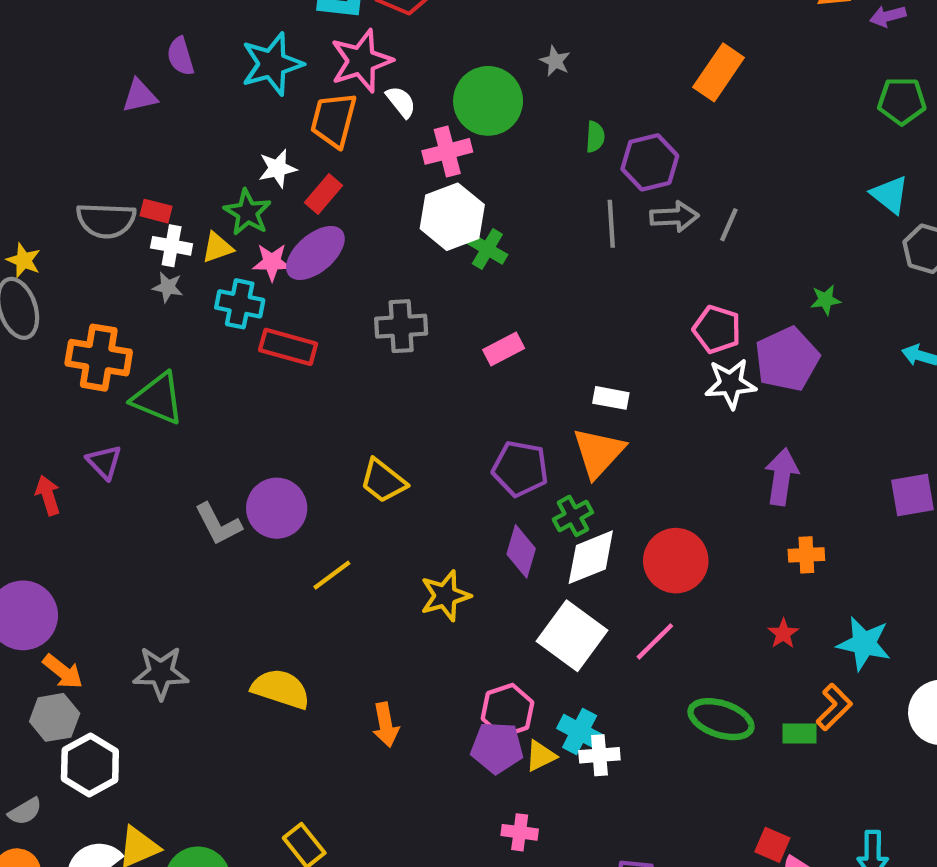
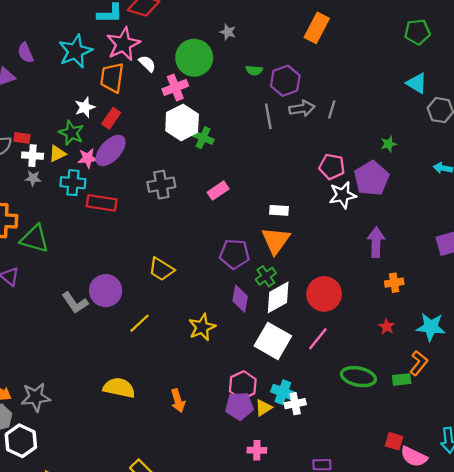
green semicircle: (595, 137) -> (254, 70), turned 98
gray star: (161, 673) -> (36, 397), moved

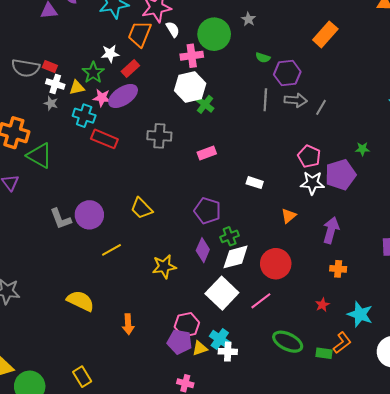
orange triangle: (276, 240) -> (289, 216), moved, size x0.6

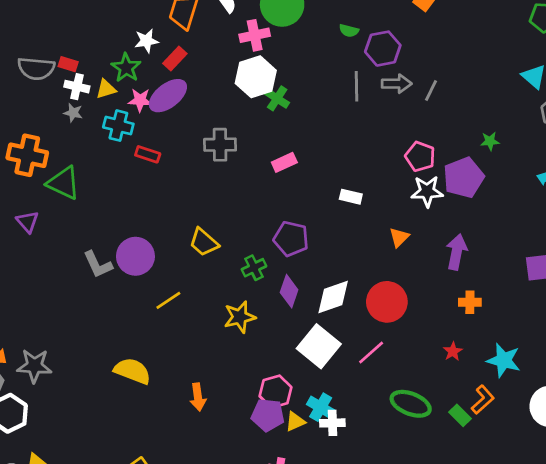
red rectangle: (104, 139) -> (148, 154), size x0.7
green cross: (230, 236) -> (254, 268), moved
green rectangle: (324, 353) -> (460, 415), turned 42

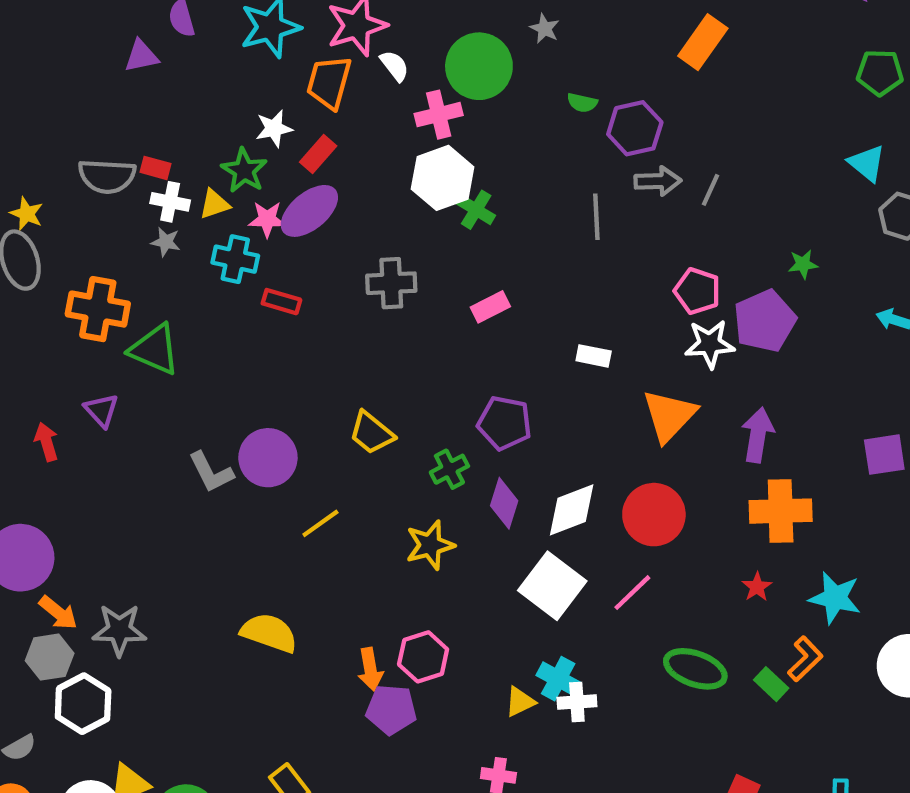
gray line: (356, 86) -> (596, 217), moved
orange triangle: (399, 237) -> (669, 415), size x1.8
orange cross: (470, 302) -> (781, 511), size x1.8
pink hexagon: (276, 392) -> (423, 657), moved
purple pentagon: (268, 415) -> (391, 709), moved

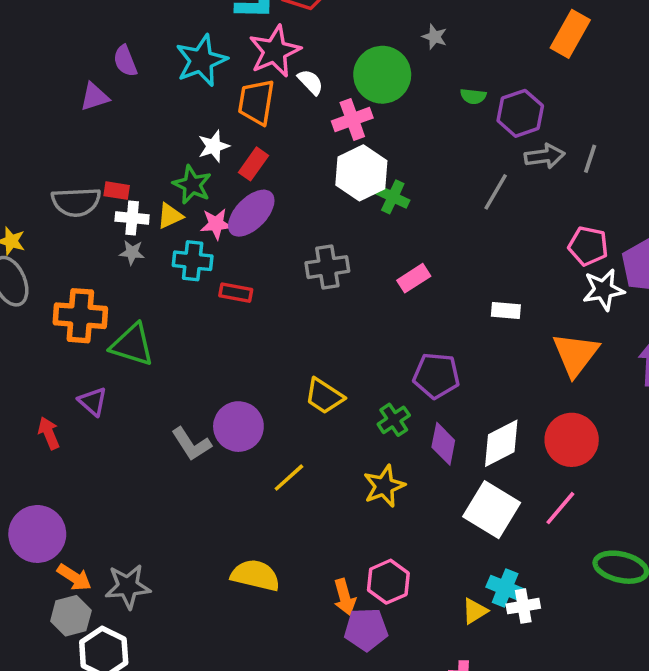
gray line: (596, 217) -> (496, 192), turned 39

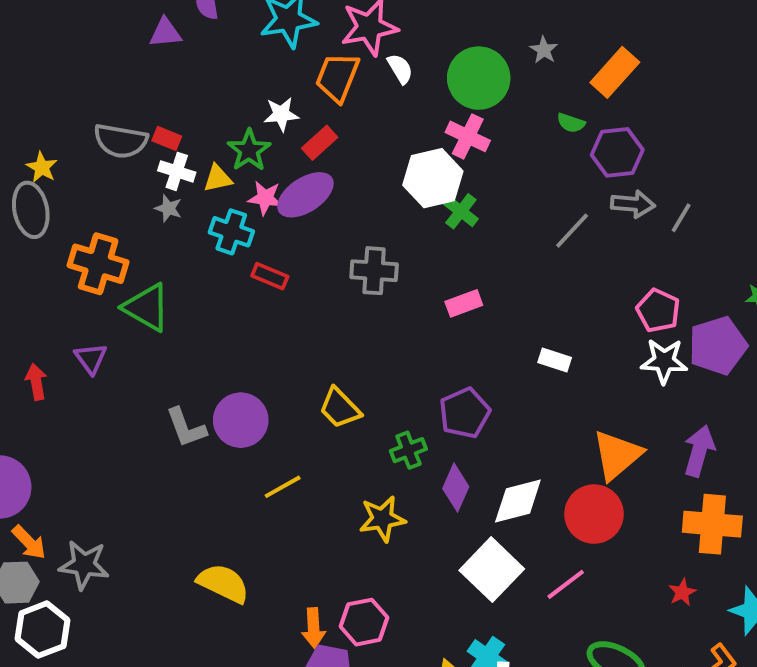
orange rectangle: (570, 34) -> (615, 72), moved
pink cross: (352, 119) -> (468, 136), moved, turned 33
orange triangle: (576, 354) -> (617, 455), moved
purple pentagon: (436, 376) -> (465, 413), turned 30

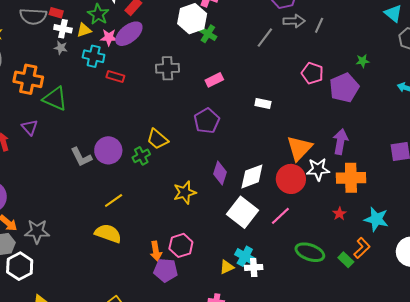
white star: (664, 361) -> (318, 169), moved
purple pentagon: (465, 413) -> (207, 121), moved
green cross: (408, 450) -> (141, 156), moved
yellow line: (283, 487) -> (114, 200), moved

